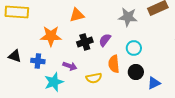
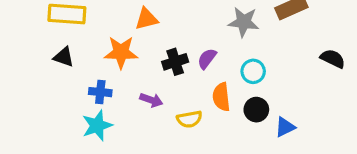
orange triangle: (77, 15) -> (146, 19), moved
black triangle: (15, 56) -> (64, 57), moved
cyan star: (54, 82) -> (97, 125), moved

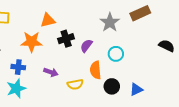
gray star: (244, 22) -> (110, 22), turned 30
black cross: (175, 62) -> (66, 39), moved
black circle: (256, 110) -> (112, 86), moved

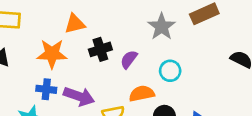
blue cross: (18, 67) -> (46, 89), moved
orange semicircle: (96, 70) -> (142, 94), turned 84
purple arrow: (51, 72) -> (79, 96), size x1.5

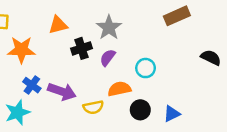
gray star: (162, 27) -> (109, 28), moved
orange star: (52, 54) -> (21, 50), moved
blue cross: (46, 89) -> (32, 85), turned 30

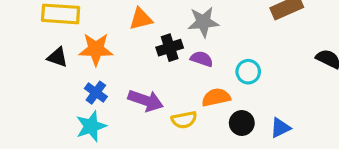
gray star: (109, 28) -> (203, 22), turned 30
purple semicircle: (108, 58) -> (202, 59), turned 72
blue cross: (32, 85) -> (96, 93), moved

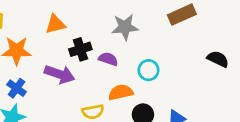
gray star: (203, 22) -> (125, 27), moved
purple arrow: (146, 101) -> (60, 74), moved

